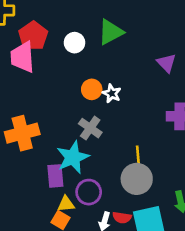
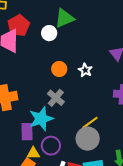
green triangle: (111, 32) -> (64, 18), moved
white star: (112, 93) -> (85, 70), moved
yellow line: (138, 158) -> (90, 123), turned 54

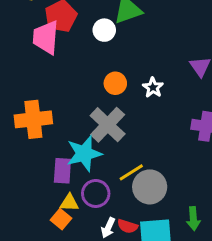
gray cross: (56, 98) -> (108, 125), size x1.4
yellow line: (90, 123) -> (131, 172), moved

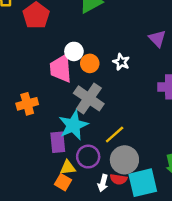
white circle: (104, 30) -> (74, 51), moved
pink trapezoid: (46, 37) -> (61, 68), moved
orange cross: (33, 119) -> (27, 104), size x0.7
gray circle: (150, 187) -> (124, 160), moved

